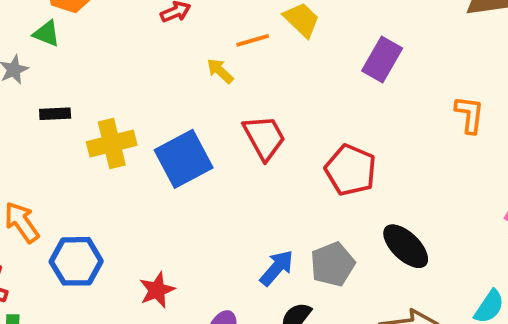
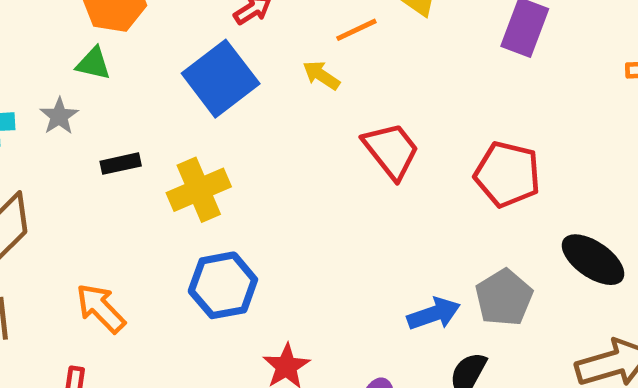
blue square: (184, 159) -> (221, 79), moved
blue hexagon: (76, 261) -> (223, 285), moved
blue arrow: (277, 268) -> (434, 314), turned 39

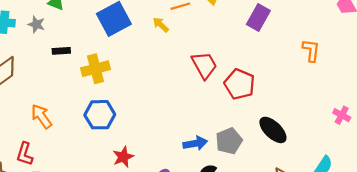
gray star: (59, 116) -> (36, 24), turned -30
red trapezoid: (391, 151) -> (204, 65), moved

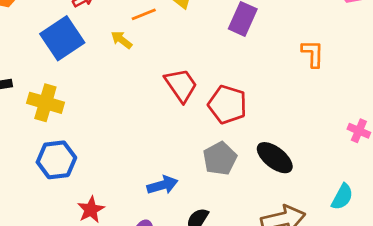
yellow cross: (96, 69) -> (45, 103), turned 36
gray pentagon: (229, 141) -> (220, 159), moved
blue arrow: (195, 143) -> (162, 185), moved

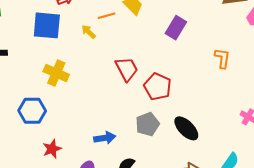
blue square: (62, 38) -> (47, 25), turned 32
yellow cross: (45, 103) -> (56, 73), moved

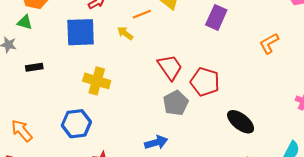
orange L-shape: (222, 58) -> (269, 43), turned -120
gray pentagon: (147, 124) -> (176, 103), moved

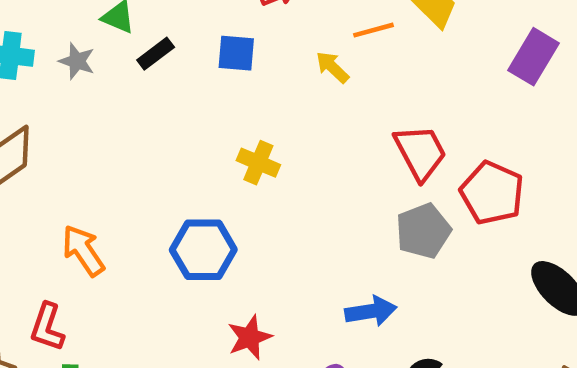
blue square: (81, 32) -> (236, 53), size x0.6
black rectangle: (34, 67) -> (156, 54), moved, turned -35
yellow cross: (97, 81) -> (258, 163), size x0.7

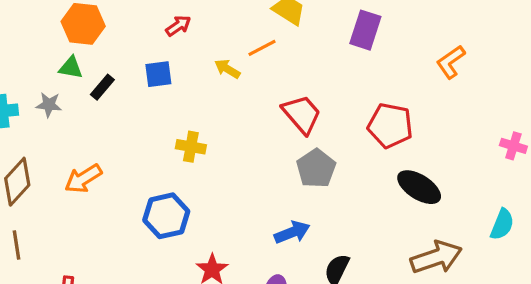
orange line: (373, 30) -> (262, 48), moved
red pentagon: (492, 193) -> (390, 126), moved
orange arrow: (83, 251) -> (83, 179), moved, turned -75

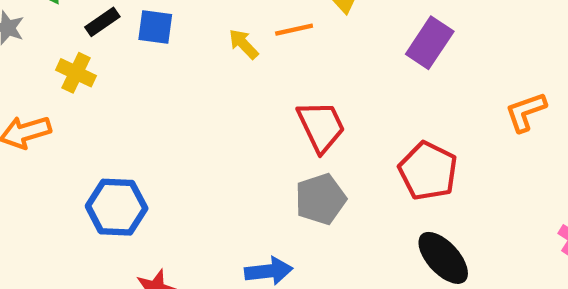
black rectangle: (102, 87) -> (102, 22), moved
yellow cross: (191, 147) -> (76, 73), moved

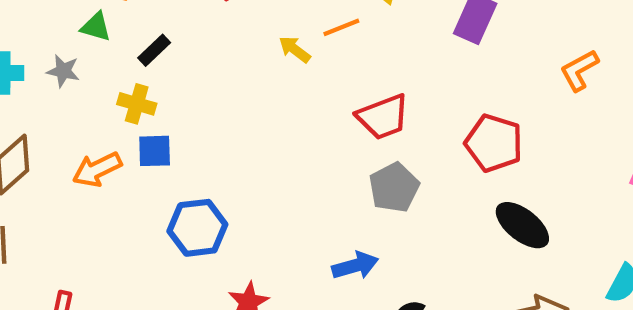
blue square: (155, 27) -> (155, 151), moved
red trapezoid: (321, 126) -> (383, 117), turned 104

